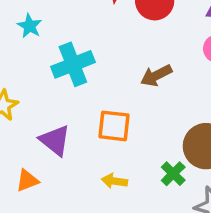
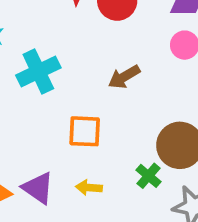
purple triangle: (55, 140) -> (38, 188), moved

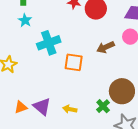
brown arrow: (124, 77) -> (106, 47), moved
orange square: (85, 131) -> (74, 62), moved

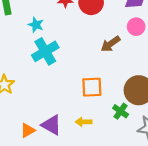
cyan star: (25, 20) -> (36, 25), moved
orange square: (74, 62) -> (92, 87), moved

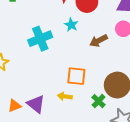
cyan star: (36, 25) -> (71, 25), moved
yellow arrow: (84, 122) -> (65, 96), moved

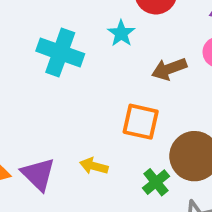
cyan cross: (40, 39) -> (60, 52), turned 35
orange square: (76, 76) -> (141, 122), moved

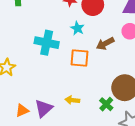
orange square: (141, 122) -> (79, 58), moved
purple triangle: (38, 174) -> (44, 108), turned 42

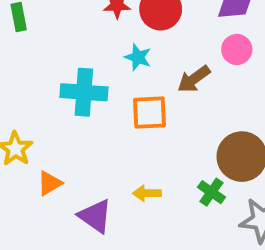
purple triangle: (44, 108) -> (95, 216), turned -36
orange triangle: (22, 110) -> (50, 183), moved

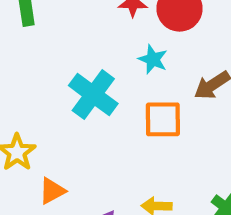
cyan cross: (84, 92) -> (93, 95), turned 30

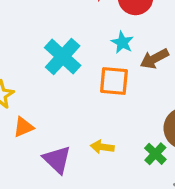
cyan star: (153, 59) -> (122, 42), moved

